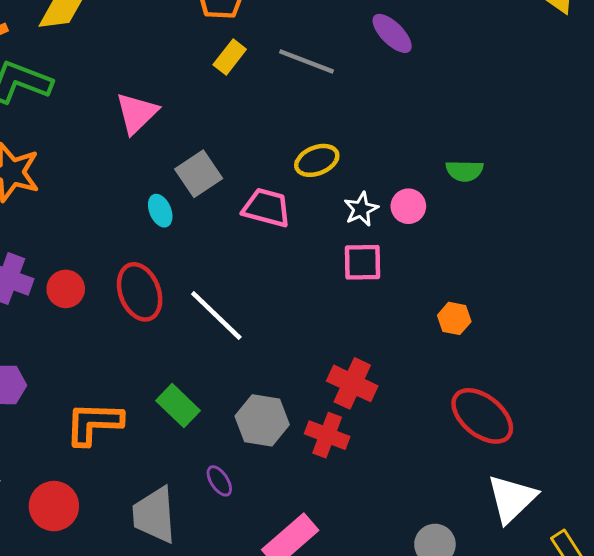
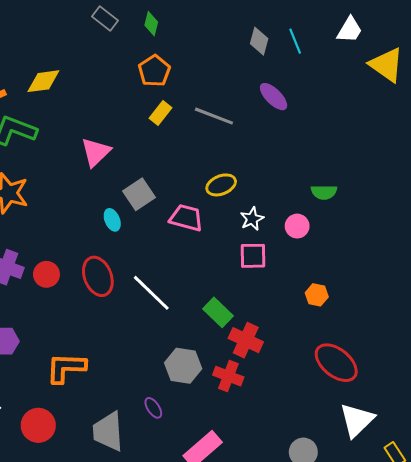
pink circle: (408, 206) -> (297, 226), moved
green rectangle: (178, 406) -> (218, 312), moved

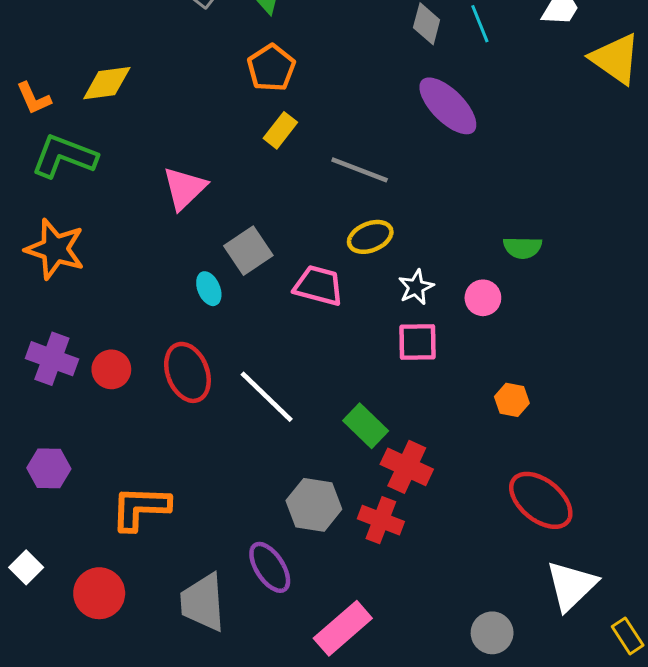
purple ellipse: (274, 97) -> (448, 106), size x1.4
gray line: (214, 116) -> (360, 170), moved
purple ellipse: (153, 408) -> (270, 567), size x1.6

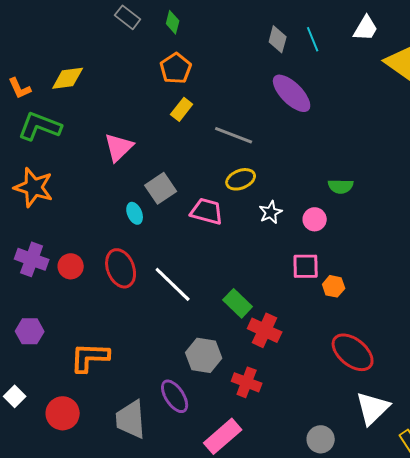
pink square: (417, 342) -> (306, 266), moved
red cross: (381, 520) -> (247, 382), moved

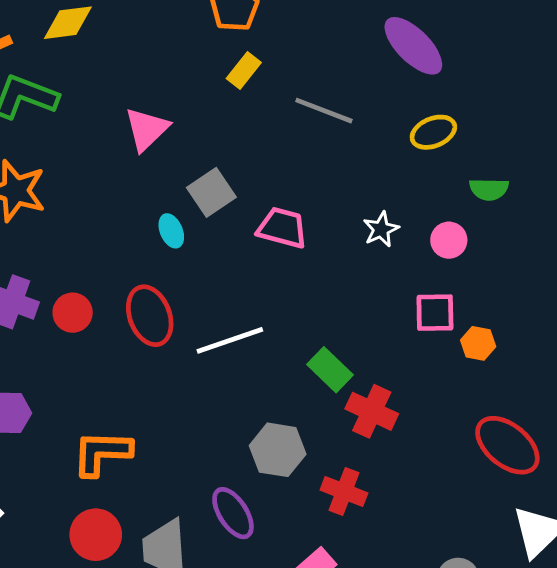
yellow ellipse: (241, 179) -> (433, 132), moved
white line: (173, 284) -> (230, 340), turned -63
red circle: (63, 413) -> (96, 535), moved

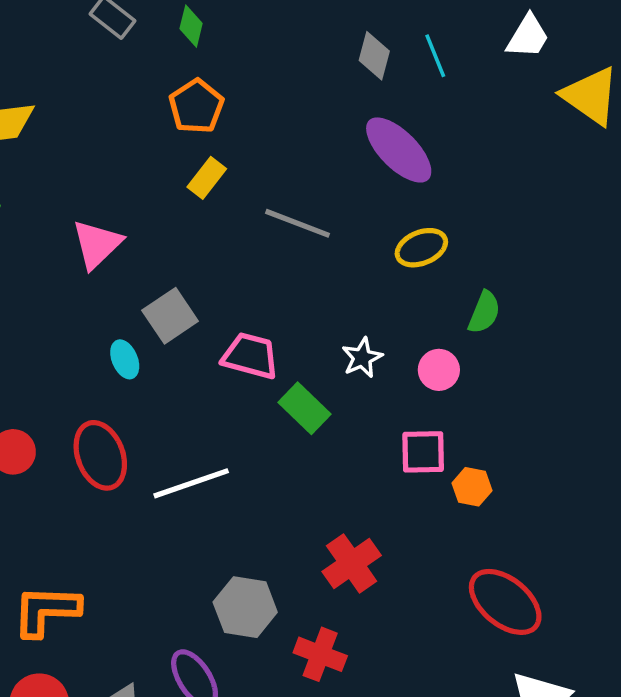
green semicircle: (489, 189) -> (484, 312), turned -69
green rectangle: (330, 370) -> (304, 408), moved
red cross: (372, 411) -> (352, 564), turned 30

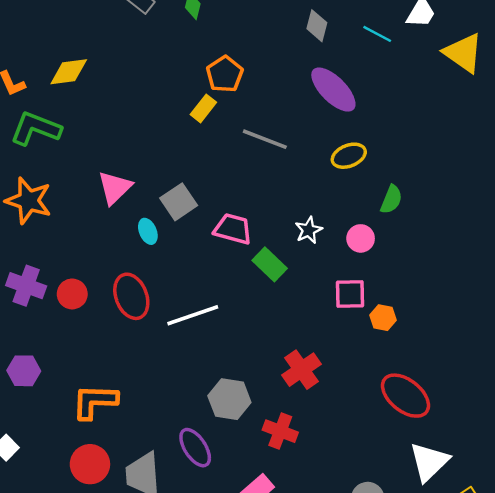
cyan line: (435, 56) -> (377, 34), moved, turned -40
orange pentagon: (196, 106) -> (225, 74), moved
pink triangle: (97, 244) -> (115, 188), moved

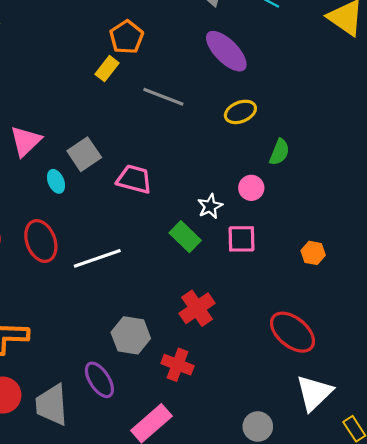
white star: (309, 230) -> (210, 206), moved
green rectangle: (270, 264) -> (185, 237), moved
orange hexagon: (383, 318) -> (313, 253), moved

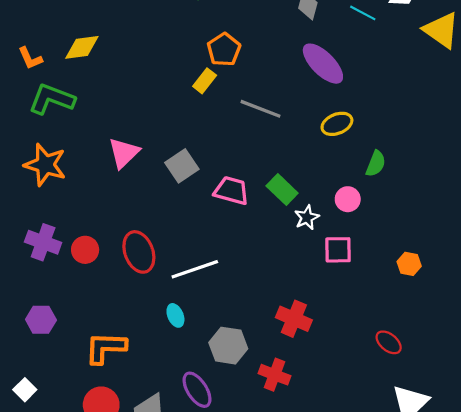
cyan ellipse: (56, 181) -> (175, 315), moved
green rectangle: (185, 237) -> (282, 190), moved
red cross: (197, 308) -> (294, 319), turned -32
red ellipse: (292, 332) -> (389, 342), size x0.6

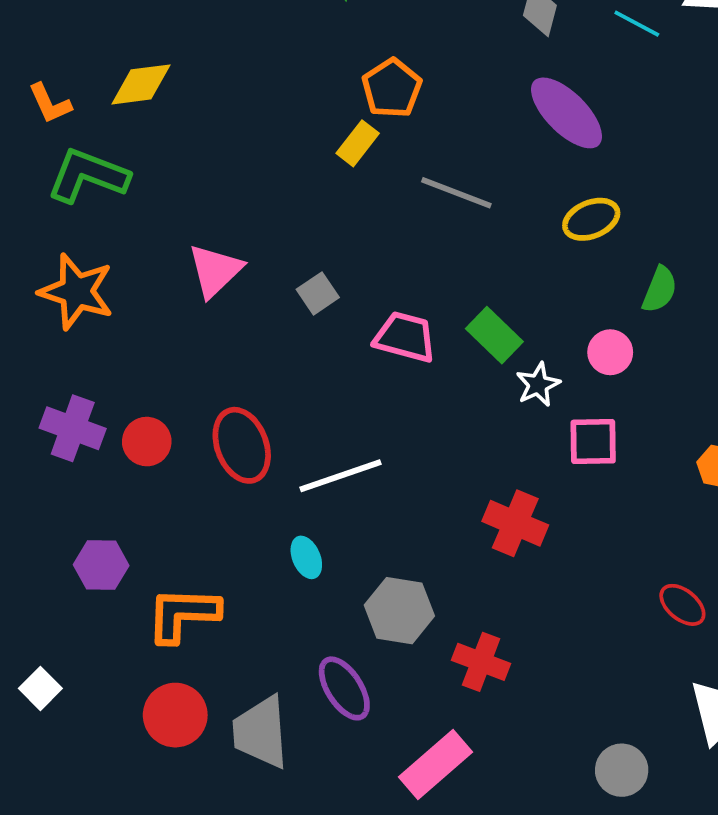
gray square: (182, 166) -> (318, 293), size x0.7
red cross: (294, 319) -> (515, 523), moved
purple hexagon: (41, 320) -> (101, 565), moved

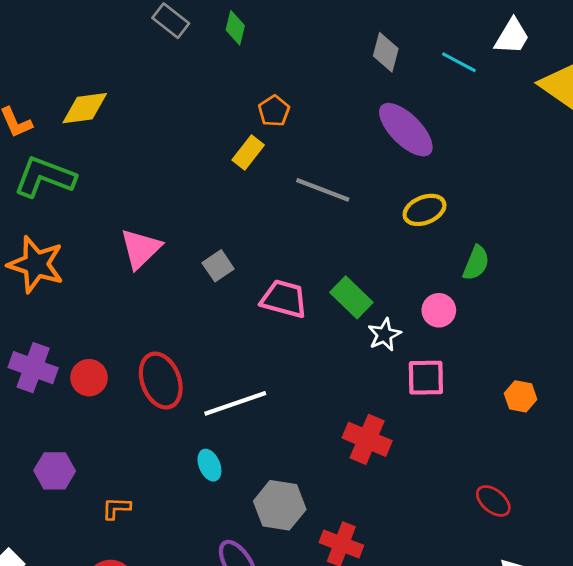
orange pentagon: (392, 88) -> (274, 111), size x0.7
orange L-shape: (183, 614) -> (116, 508), size x0.5

